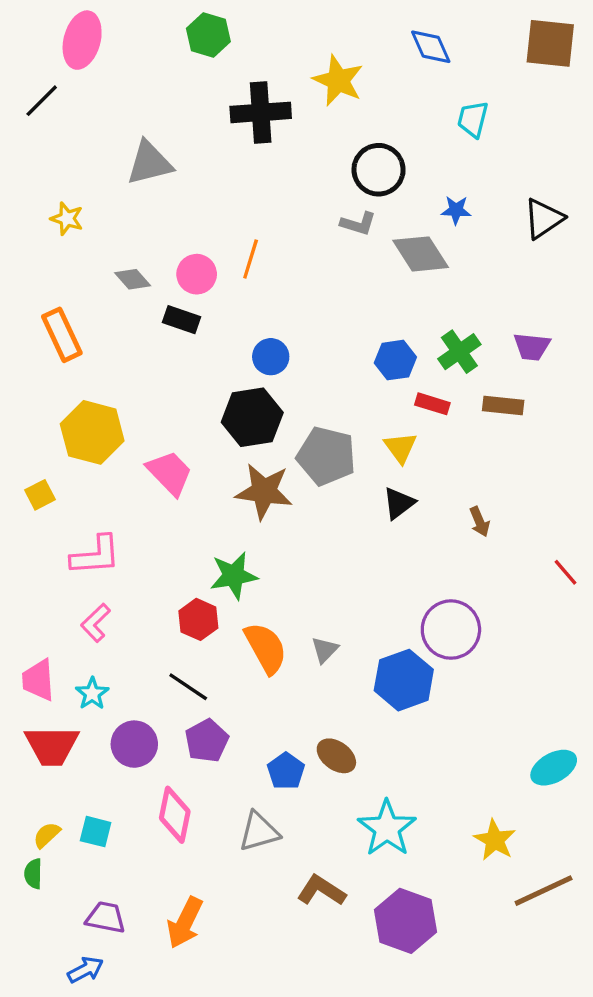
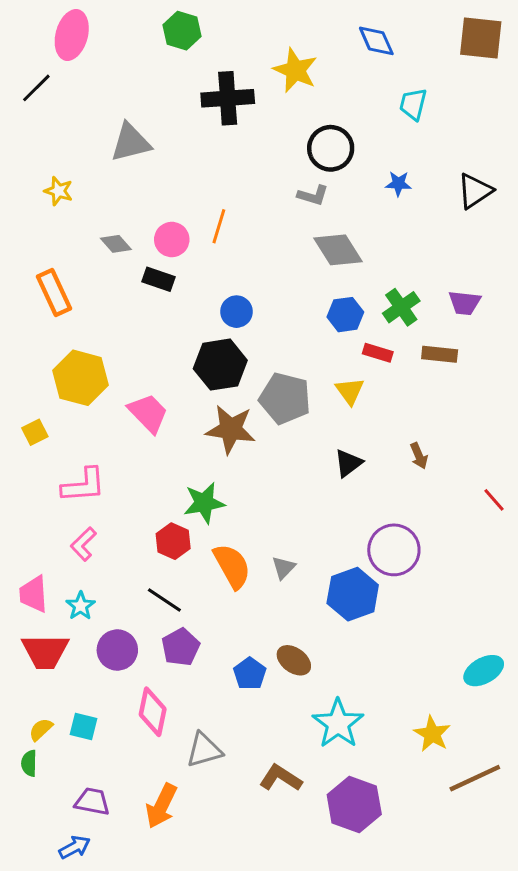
gray diamond: (421, 254) -> (338, 250), moved
black triangle: (399, 503) -> (348, 463), moved
gray triangle: (259, 832) -> (204, 750), moved

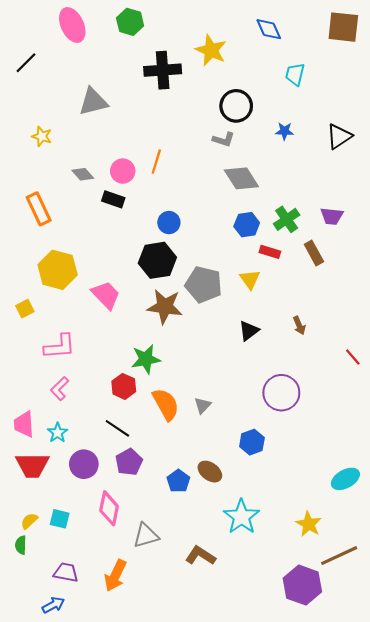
pink ellipse: (72, 35) -> (72, 25), moved, turned -40
brown rectangle: (440, 354) -> (314, 253), turned 55
blue hexagon: (353, 594) -> (252, 442), moved, size x0.7
purple hexagon: (354, 804) -> (302, 585), moved

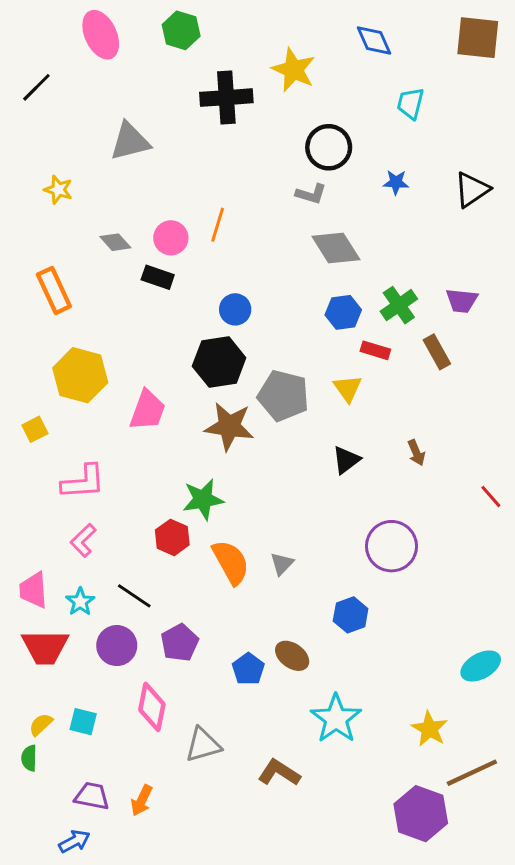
pink trapezoid: (106, 295) -> (147, 410), turned 64
black line: (117, 428) -> (134, 596), moved
orange arrow: (115, 576) -> (142, 800), moved, size x0.7

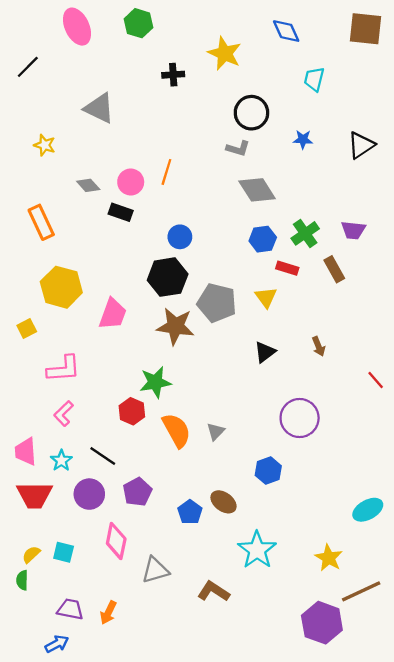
black cross: (226, 98) -> (173, 75), size x0.6
gray triangle: (130, 141) -> (99, 108), turned 40

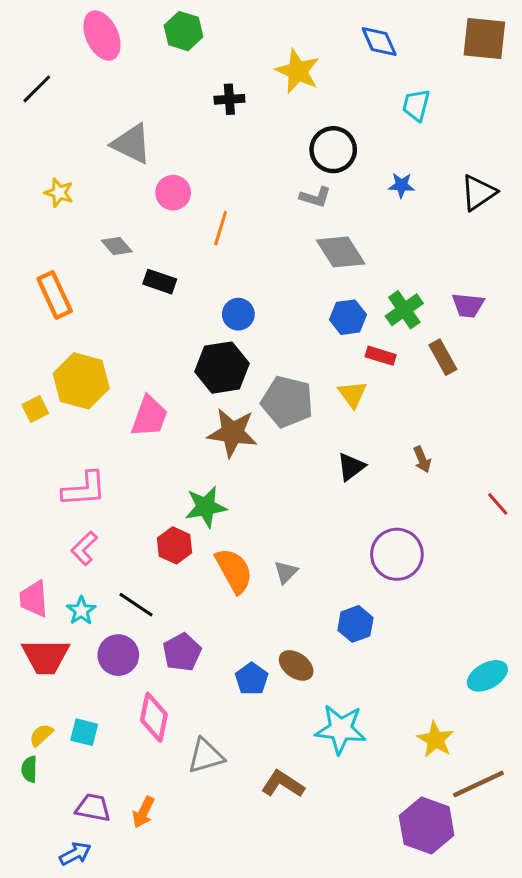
pink circle: (131, 182) -> (173, 193), moved
yellow square: (27, 329) -> (35, 409), moved
cyan star: (257, 550) -> (341, 729), turned -30

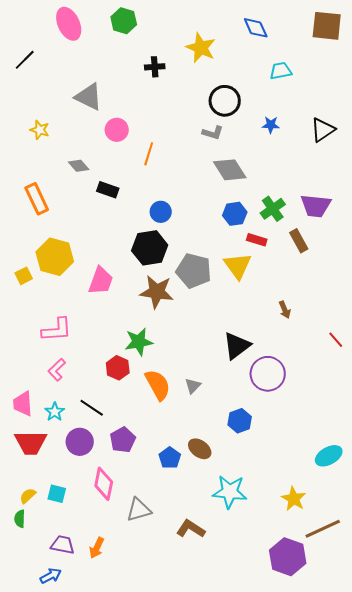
cyan trapezoid: (416, 105) -> (281, 71), turned 65
purple trapezoid: (468, 305) -> (316, 206), size x1.4
yellow triangle: (352, 394) -> (238, 266), size x1.4
black triangle: (351, 467) -> (237, 346), moved, size x1.4

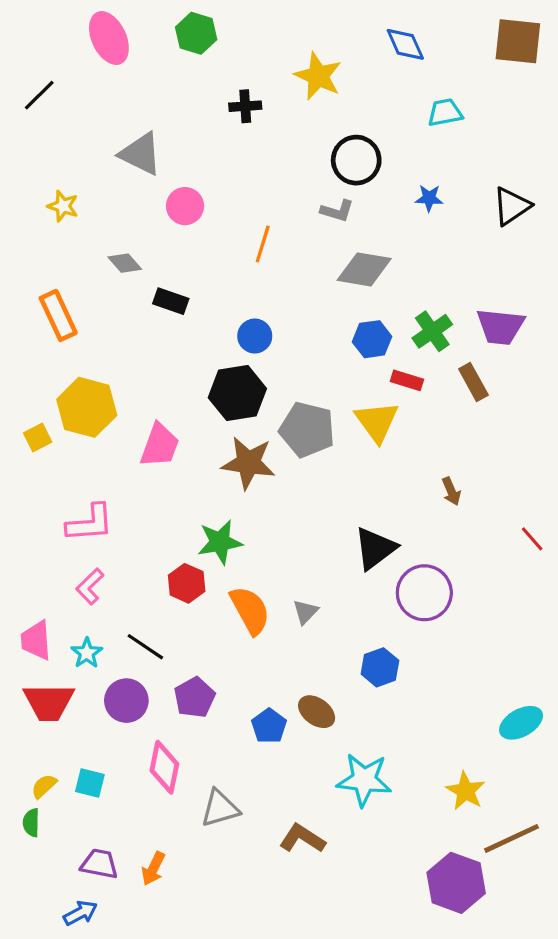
orange line: (149, 154) -> (263, 244), moved
gray diamond: (230, 170) -> (364, 269), turned -48

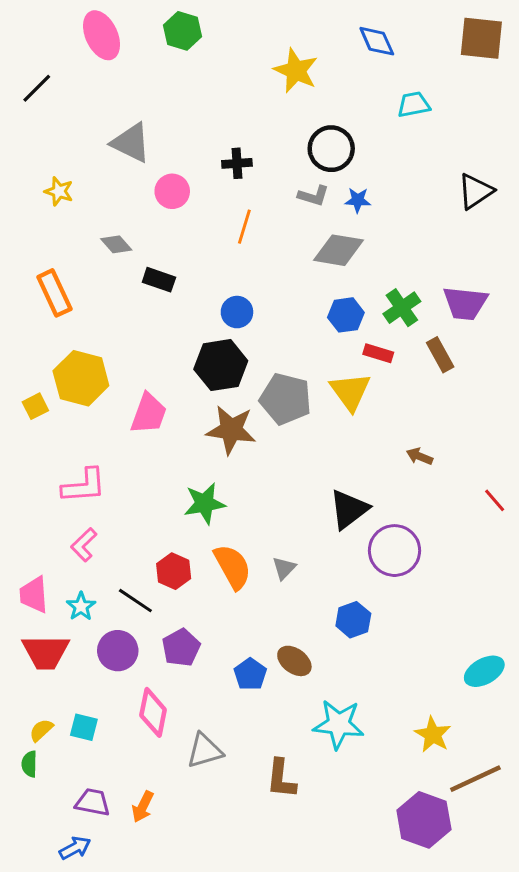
black cross: (245, 106) -> (237, 163), moved
blue star: (429, 198) -> (358, 200), moved
brown arrow: (451, 491) -> (420, 456), turned 135
red hexagon: (187, 583) -> (174, 571), moved
brown L-shape: (302, 838) -> (281, 779), turned -117

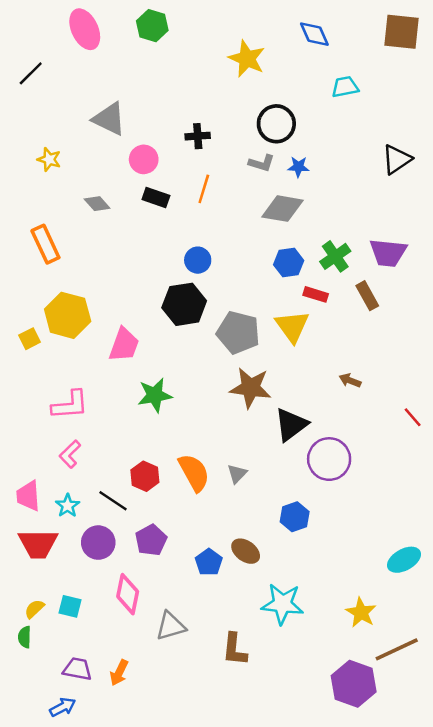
black rectangle: (159, 280) -> (156, 197), moved
brown star: (231, 430) -> (251, 388), moved
green star: (205, 503) -> (155, 395), moved

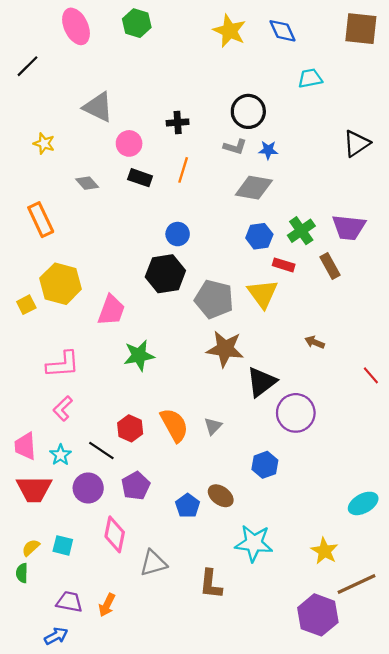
yellow star: (247, 59) -> (230, 31), moved

